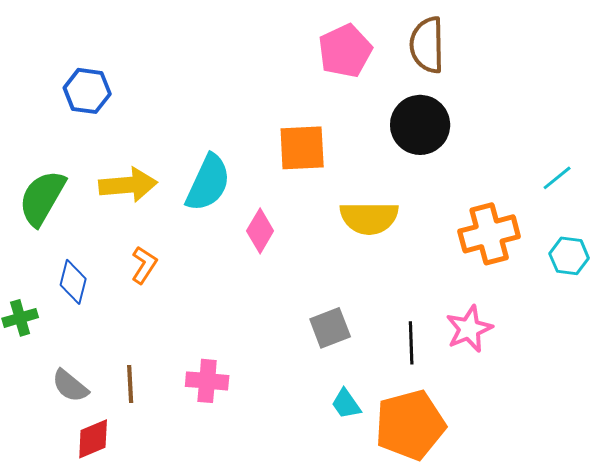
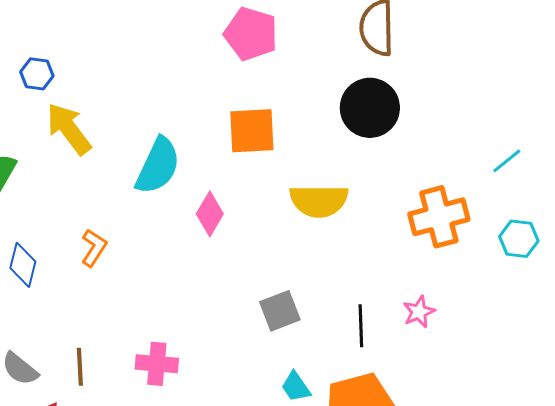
pink pentagon: (345, 51) -> (251, 34), moved, turned -30
blue hexagon: (87, 91) -> (37, 74), size x0.7
yellow arrow: (128, 185) -> (69, 129), moved, turned -122
pink star: (469, 329) -> (419, 312), size x0.7

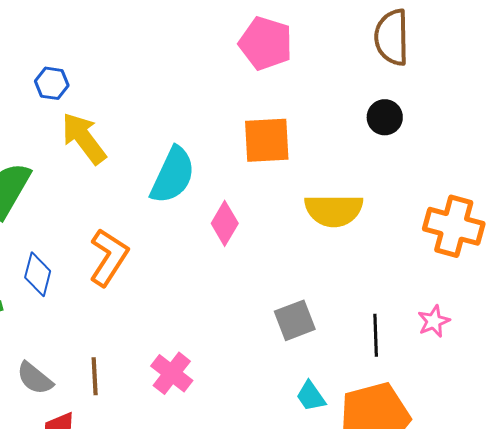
black circle: (370, 108) -> (385, 117), size x0.6
orange cross: (439, 217) -> (454, 226), turned 30
orange L-shape: (94, 248) -> (109, 257), size x1.5
pink cross: (157, 364) -> (172, 373), turned 33

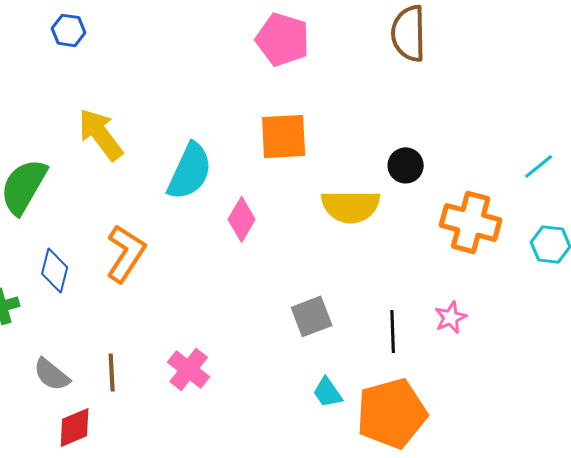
blue hexagon: (52, 83) -> (69, 30), moved
black circle: (385, 117) -> (406, 165), moved

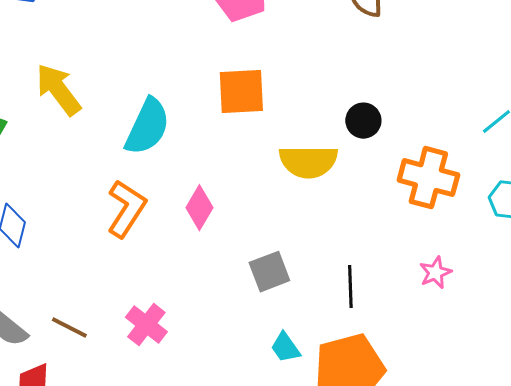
pink diamond: (242, 219) -> (199, 208), moved
orange L-shape: (126, 253) -> (126, 209), moved
pink star: (451, 317) -> (435, 273), moved
brown line: (112, 372) -> (69, 328), turned -60

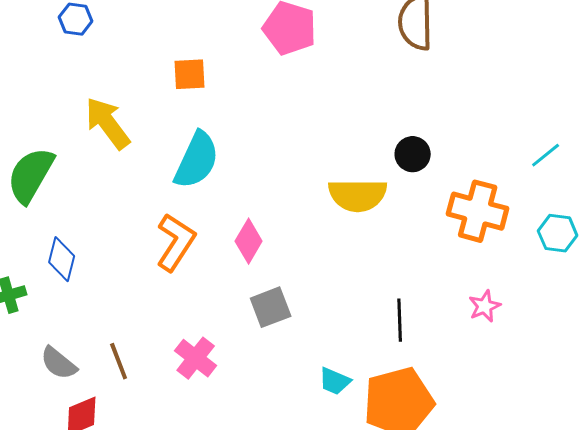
orange square: (241, 92) -> (190, 74), moved, size x0.7
gray square: (269, 272) -> (271, 307), moved
brown line: (69, 328) -> (119, 361), turned 42
cyan trapezoid: (285, 348) -> (335, 381), turned -32

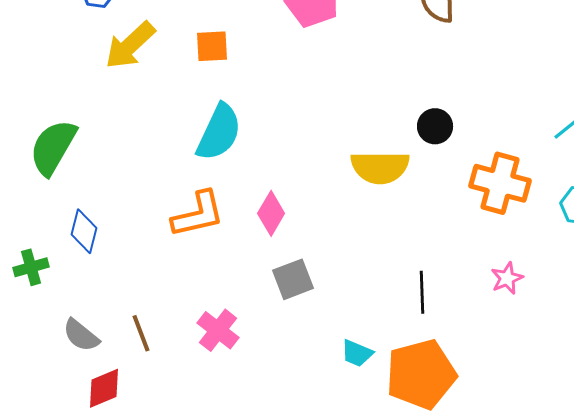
yellow arrow: (108, 123) -> (130, 45), moved, turned -96
orange L-shape: (176, 242) -> (198, 214), turned 44

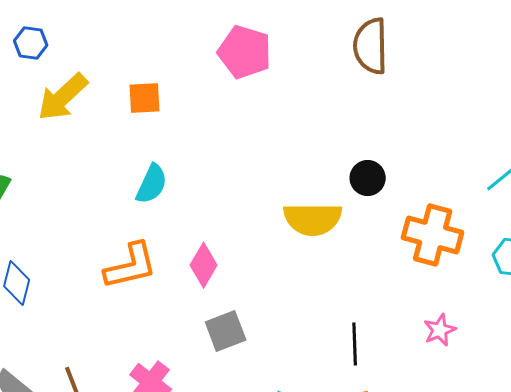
cyan semicircle: (219, 132) -> (152, 184), size x0.7

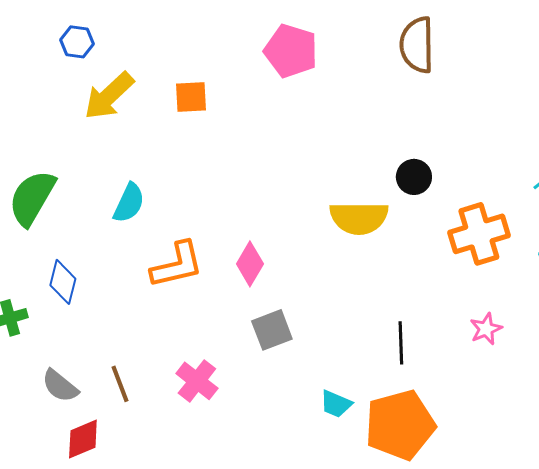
cyan semicircle: (152, 184) -> (129, 203), moved
orange cross: (433, 235) -> (479, 234), turned -32

